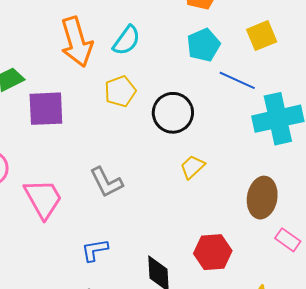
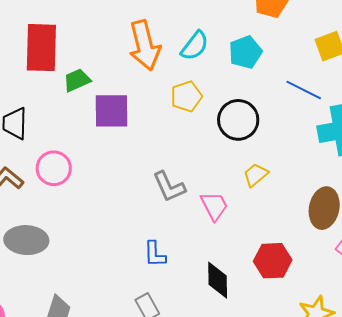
cyan pentagon: (203, 45) -> (245, 52), moved
pink trapezoid: (43, 199) -> (214, 206), moved, size x0.7
blue L-shape: (95, 250) -> (155, 254), turned -84

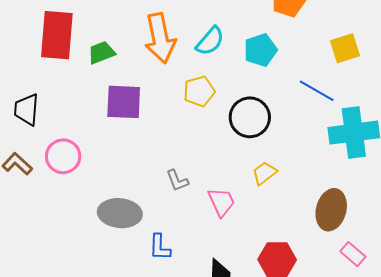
green trapezoid: (77, 80) -> (101, 53), moved
gray L-shape: (169, 187) -> (177, 181), size x0.7
gray ellipse: (26, 240) -> (120, 213), moved

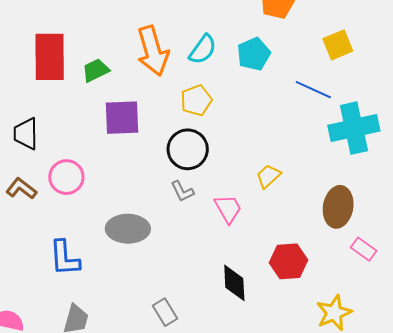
black circle: (250, 117) -> (188, 149), moved
blue L-shape: (160, 247) -> (65, 258), moved, size x1.4

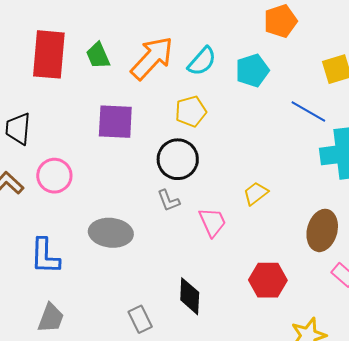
orange arrow: (153, 51) -> (152, 58), turned -126
green trapezoid: (96, 70) -> (98, 55), moved, turned -92
black diamond: (234, 283) -> (190, 296), moved

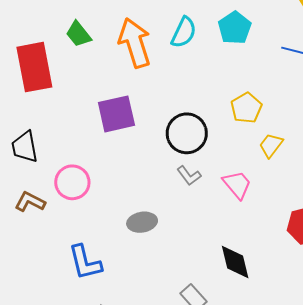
green trapezoid: (98, 55) -> (78, 34), moved
orange arrow: (152, 58) -> (135, 43), turned -45
yellow pentagon: (191, 111) -> (246, 108), moved
gray ellipse: (111, 233) -> (142, 222), size x0.7

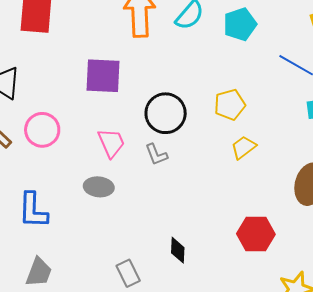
pink trapezoid: (237, 185) -> (111, 143), moved
black diamond: (235, 262) -> (178, 250), size x0.7

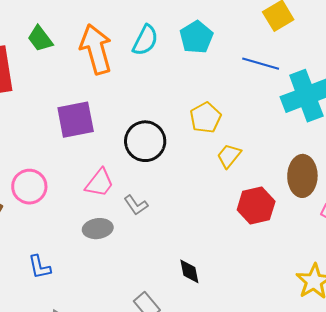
pink trapezoid: (111, 143) -> (99, 183), turned 76
gray L-shape: (156, 155) -> (136, 205), moved
blue L-shape: (33, 210) -> (39, 267), size x0.7
red hexagon: (256, 234) -> (256, 206), moved

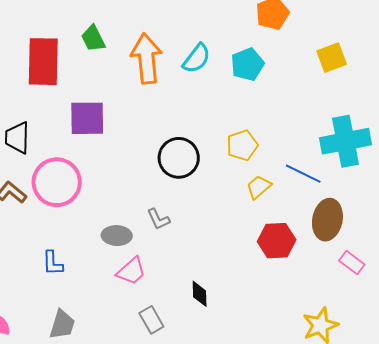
blue line: (261, 64) -> (303, 174), moved
purple square: (76, 120) -> (87, 118), moved
pink trapezoid: (99, 183) -> (131, 271), moved
pink circle: (29, 187) -> (57, 182), size x1.4

